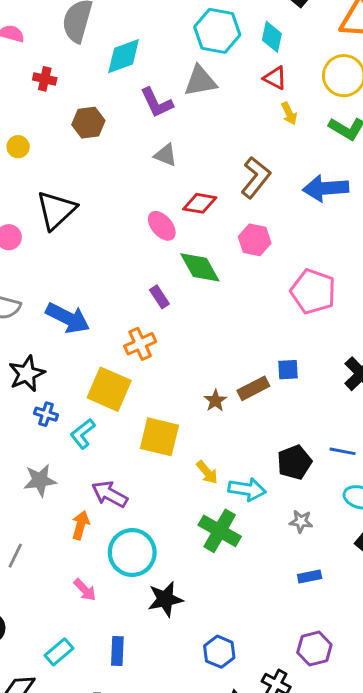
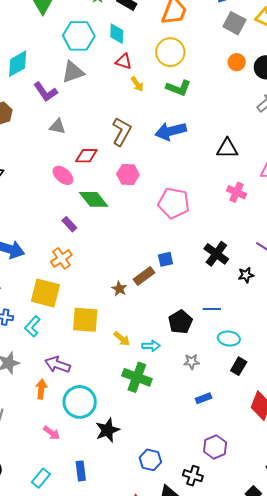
cyan arrow: (247, 489) -> (151, 346), size x0.7

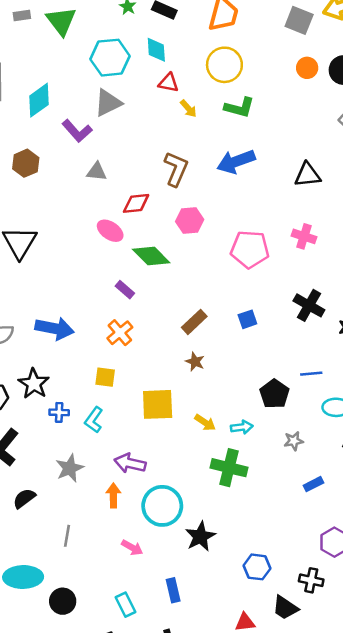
pink cross: (237, 192) -> (304, 236), moved
brown rectangle: (144, 276) -> (194, 322), moved
yellow square: (45, 293) -> (105, 377), size x0.6
cyan rectangle: (41, 478) -> (125, 605), turned -60

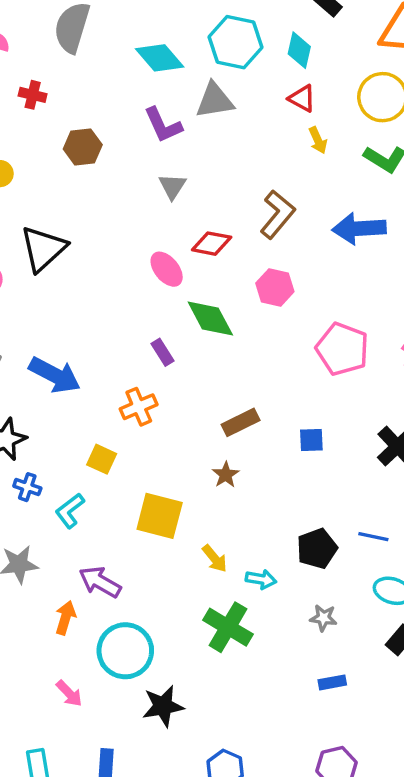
cyan diamond: (39, 100) -> (160, 58), moved, turned 68
gray triangle: (97, 172) -> (172, 186), turned 40

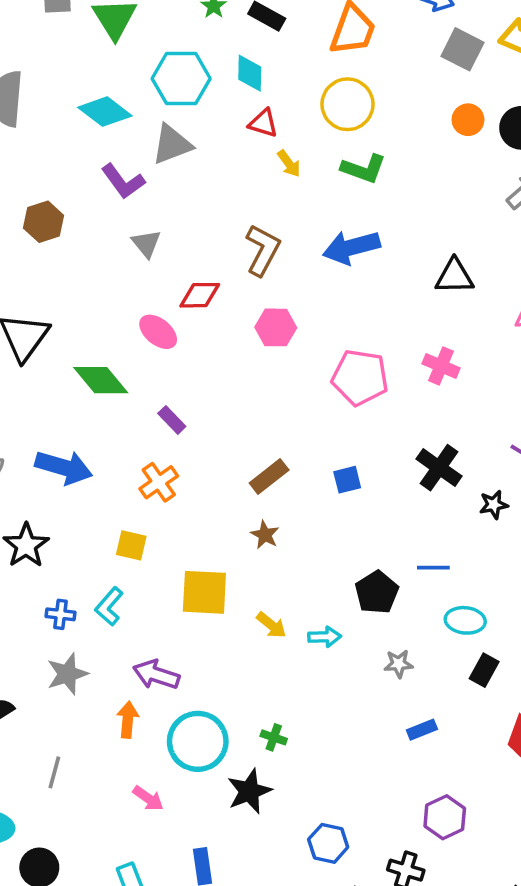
green diamond: (210, 319) -> (101, 380), moved
blue cross: (27, 487) -> (61, 614), moved
green cross: (228, 627) -> (274, 737), moved, size x0.5

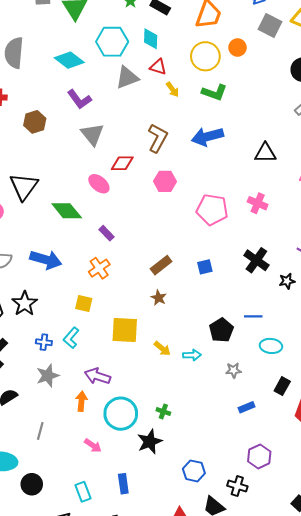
orange circle: (468, 120) -> (238, 48), moved
gray triangle: (172, 144) -> (127, 78), moved
gray triangle: (146, 244) -> (92, 134), size x1.4
black rectangle: (484, 670) -> (282, 386), moved

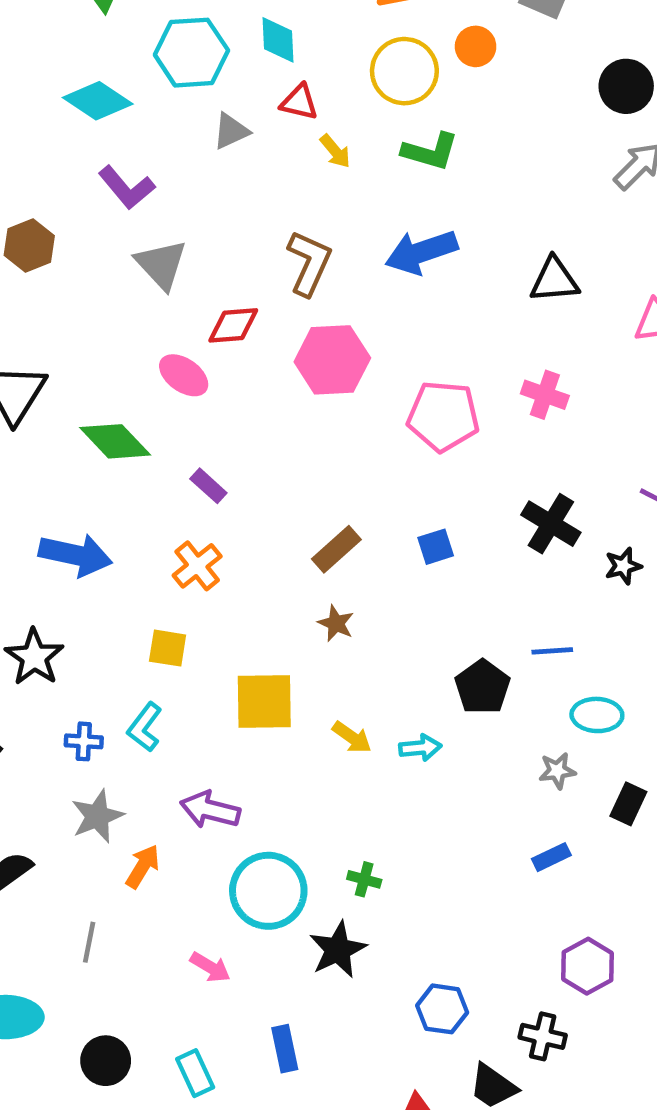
gray triangle: (127, 78) -> (231, 131), size x0.7
pink hexagon: (165, 181) -> (332, 360), size x1.4
gray star: (234, 370) -> (557, 771), moved
orange arrow: (81, 401) -> (143, 866), moved, turned 30
black circle: (32, 484) -> (106, 1061), moved

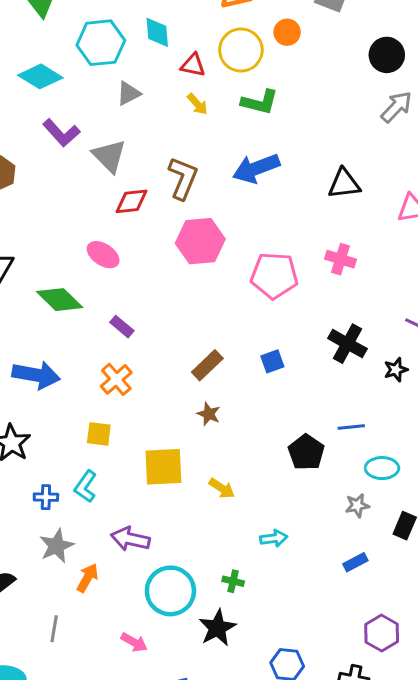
red triangle: (299, 102) -> (193, 65), moved
gray triangle: (161, 265) -> (109, 156), moved
red diamond: (233, 325) -> (132, 201), moved
cyan arrow: (420, 748) -> (274, 538), moved

